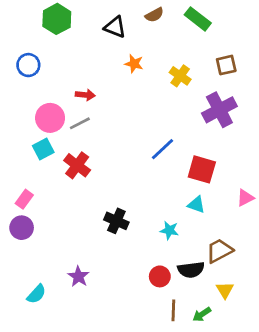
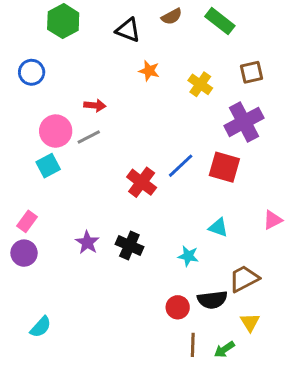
red cross: (77, 165) -> (142, 182), moved
red square: (202, 169) -> (224, 167), moved
purple star: (78, 276) -> (87, 243), moved

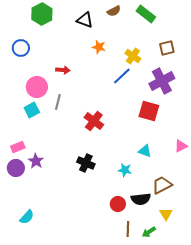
gray line: (89, 137) -> (58, 102), moved, turned -49
blue line: (181, 166) -> (122, 76), moved
pink rectangle: (27, 221) -> (18, 147), turned 32
purple star: (87, 243) -> (36, 161), moved

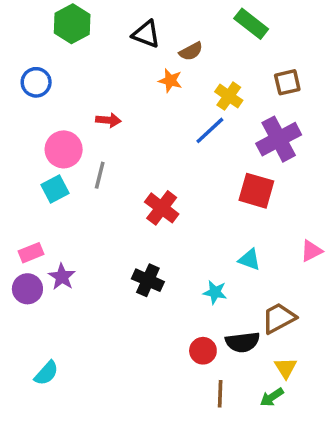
brown semicircle: (114, 11) -> (191, 51), moved
green arrow: (149, 232) -> (272, 397), moved

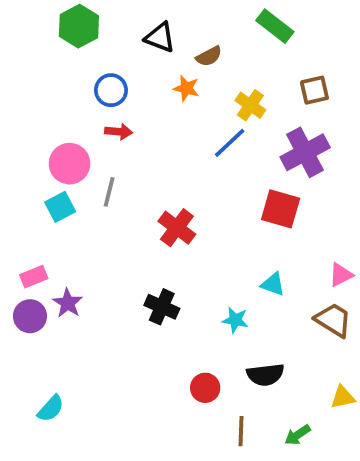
blue circle: (36, 82) -> (111, 90), moved
brown trapezoid: (279, 318) -> (333, 320), moved, turned 60
red circle: (203, 351) -> (205, 388), moved
yellow triangle: (286, 368) -> (343, 397), moved, turned 50

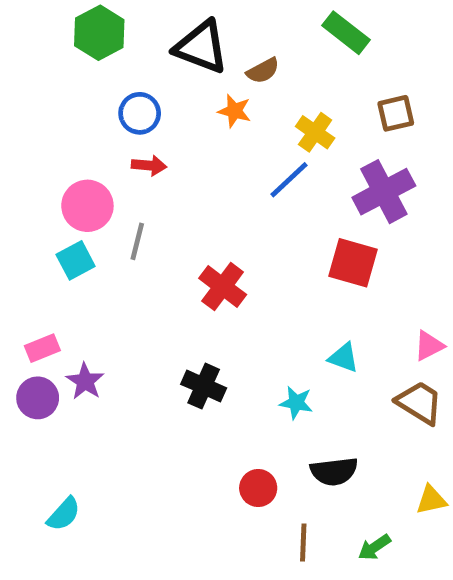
black triangle: (160, 37) -> (201, 47), size x1.4

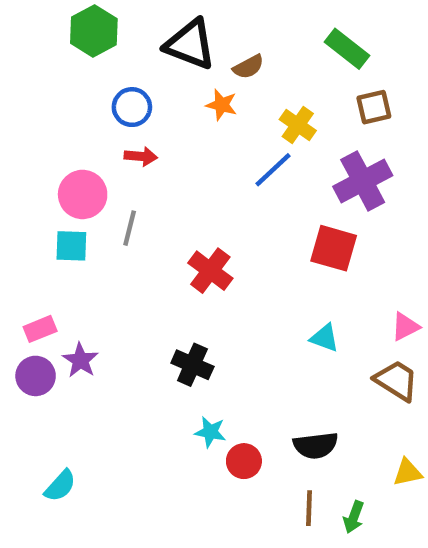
green rectangle: (346, 33) -> (347, 49), moved
cyan square: (76, 260) -> (71, 246), turned 30
cyan star: (296, 403) -> (210, 432), moved
brown line: (303, 543) -> (309, 508), moved
green arrow: (374, 547) -> (354, 517), turned -36

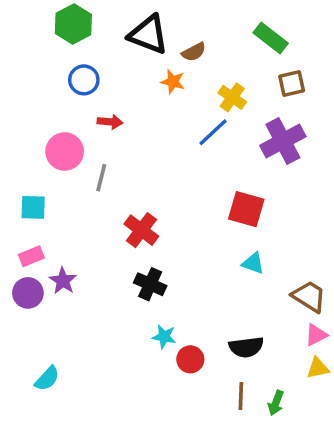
blue circle: (132, 107) -> (84, 80), moved
cyan square: (71, 246) -> (33, 207), moved
red square: (334, 248) -> (246, 209), moved
red cross: (210, 271) -> (141, 230), moved
pink triangle: (405, 327) -> (316, 335), moved

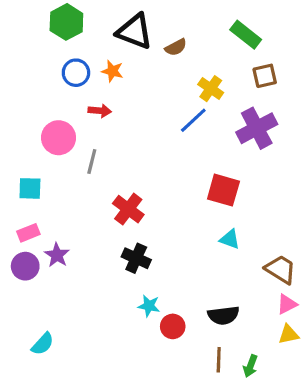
orange star: (173, 82) -> (112, 71), moved

